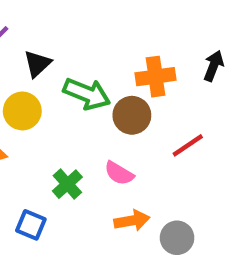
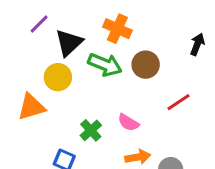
black triangle: (37, 64) -> (69, 43), size x1.4
orange cross: (156, 77) -> (117, 29), moved, turned 32
brown circle: (132, 115) -> (146, 65), moved

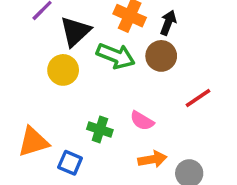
black arrow: (197, 44) -> (168, 23), moved
orange triangle: (31, 107) -> (33, 142), moved
green cross: (91, 130) -> (100, 130), turned -30

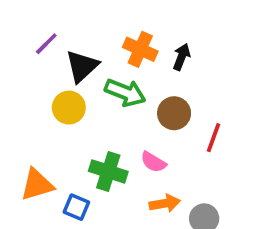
brown circle: (161, 56) -> (174, 113), moved
red line: (198, 98) -> (214, 138), turned -36
green cross: (100, 130) -> (108, 171), size x1.4

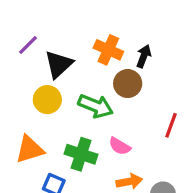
green arrow: (125, 93) -> (96, 106), moved
brown circle: (174, 113) -> (128, 84), moved
orange triangle: (37, 185) -> (30, 149), moved

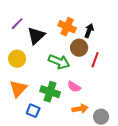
yellow circle: (47, 100) -> (17, 59), moved
red line: (171, 125) -> (95, 60), moved
orange triangle: (30, 149) -> (18, 89), turned -30

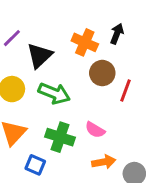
black arrow: (89, 31) -> (117, 34), moved
green arrow: (59, 62) -> (54, 93), moved

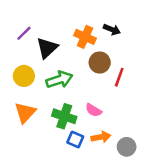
black arrow: (117, 34) -> (112, 30), turned 91
green arrow: (54, 93) -> (59, 80), turned -40
blue square: (35, 165) -> (75, 139), moved

